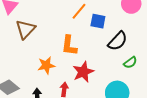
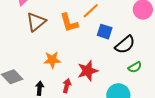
blue square: (98, 21) -> (105, 32), moved
orange L-shape: (69, 45) -> (69, 23), moved, turned -30

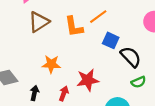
black semicircle: (125, 45) -> (131, 57), turned -100

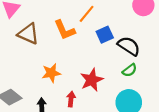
brown triangle: (39, 22) -> (28, 34), turned -50
blue square: (111, 40) -> (105, 35), turned -35
green semicircle: (139, 82) -> (130, 70), moved

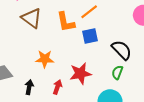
blue square: (105, 35) -> (90, 36), moved
green semicircle: (130, 70) -> (117, 72), turned 136

